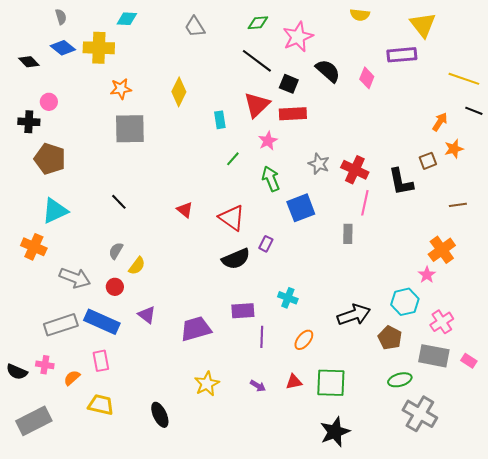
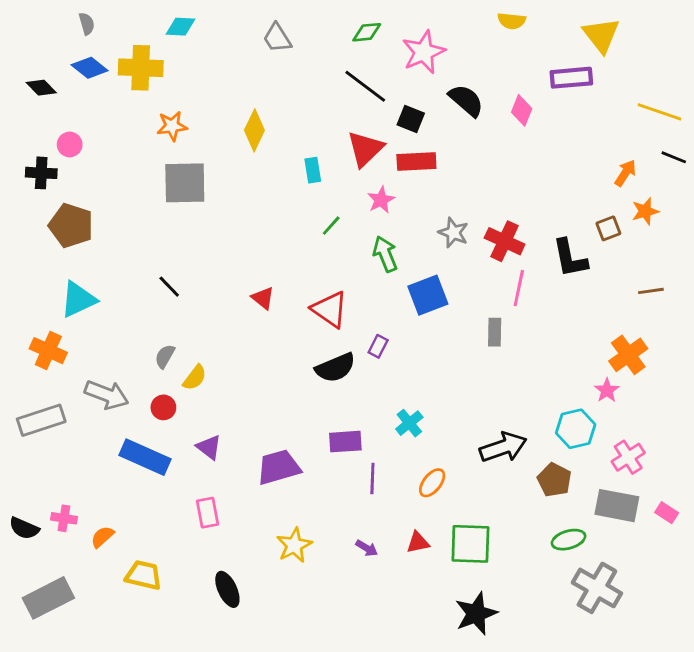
cyan cross: (288, 298) -> (409, 423), turned 30
gray rectangle: (61, 325) -> (41, 420), moved
pink rectangle: (101, 361) -> (208, 513), moved

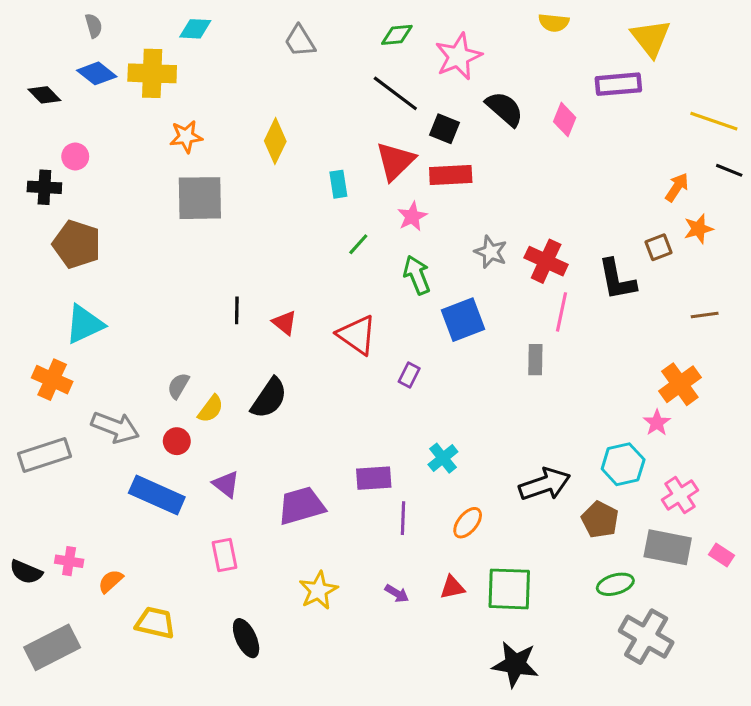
black line: (169, 287) -> (237, 310), moved, turned 45
black semicircle: (335, 368) -> (269, 398), moved, turned -33
black star: (476, 614) -> (515, 664), turned 30

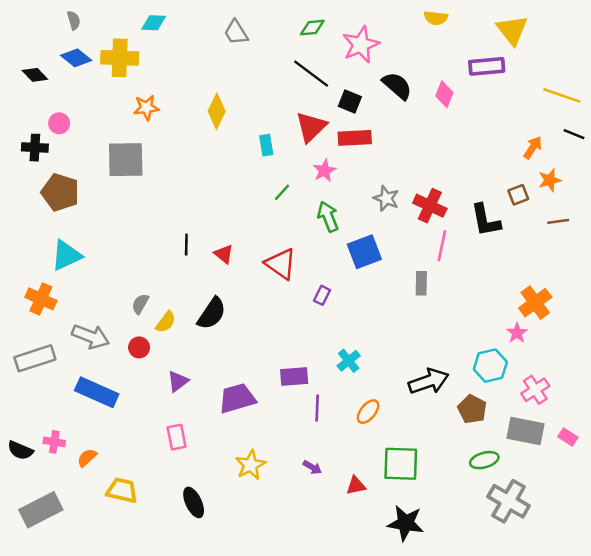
gray square: (200, 198) -> (126, 160), moved
brown line: (705, 315) -> (558, 221), moved
purple triangle: (226, 484) -> (178, 381), turned 45
blue rectangle: (157, 495) -> (97, 392), moved
red triangle: (452, 587) -> (356, 486), moved

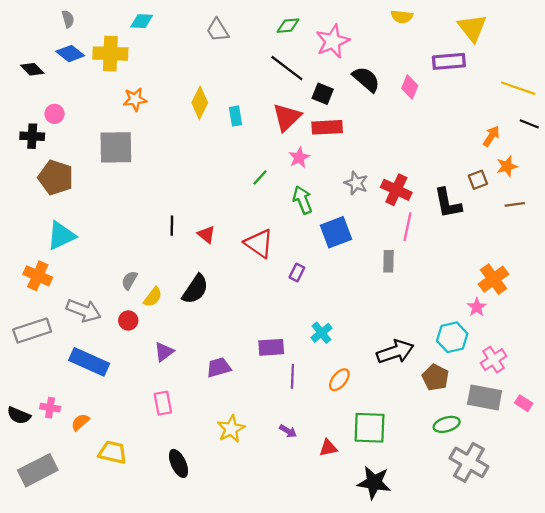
cyan rectangle: (266, 145) -> (235, 116), moved
purple trapezoid: (237, 398) -> (219, 367), size x0.7

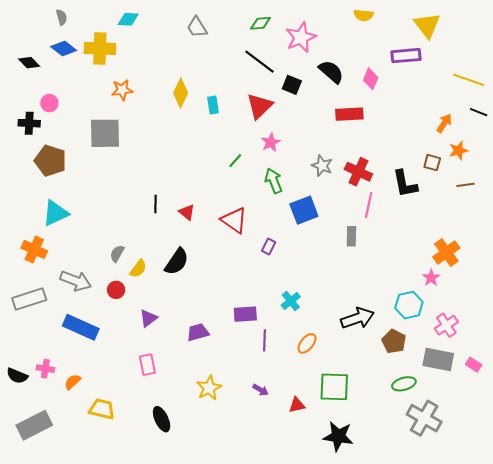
red rectangle: (327, 127) -> (349, 114), moved
brown square: (478, 180) -> (432, 163), turned 36

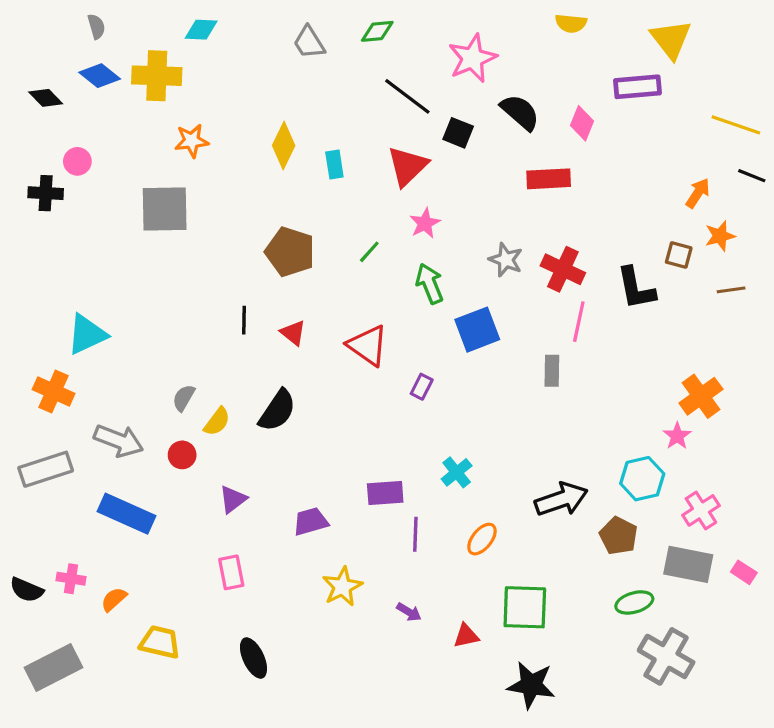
green diamond: (260, 23) -> (377, 31), moved
brown pentagon: (50, 161) -> (290, 252), moved
yellow star: (209, 388) -> (342, 587), moved

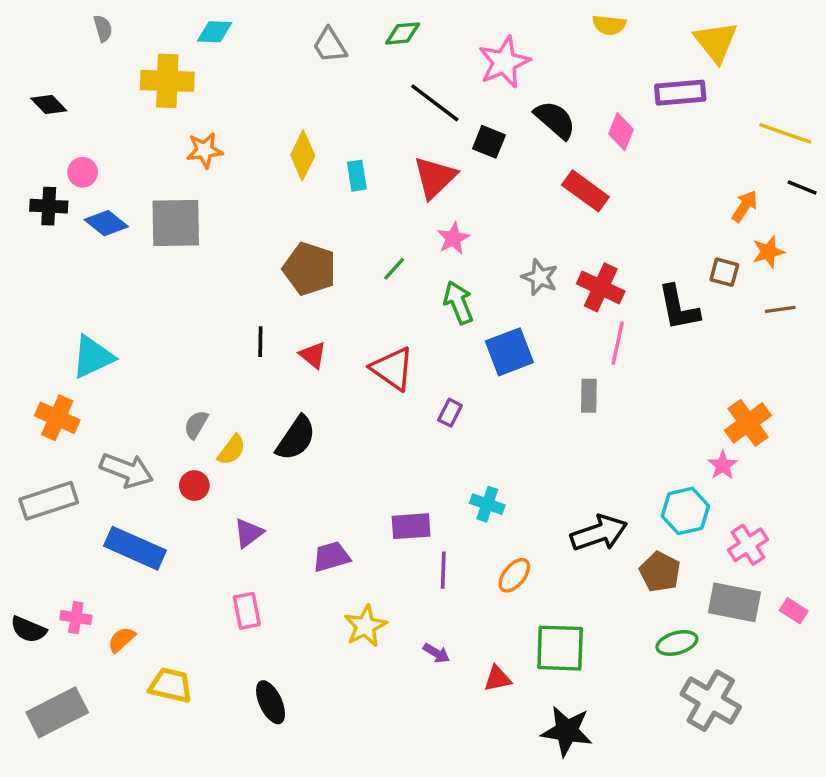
blue diamond: (100, 76) -> (106, 223), moved
red rectangle: (549, 179) -> (585, 191), turned 39
cyan cross: (457, 472) -> (487, 504), turned -32

